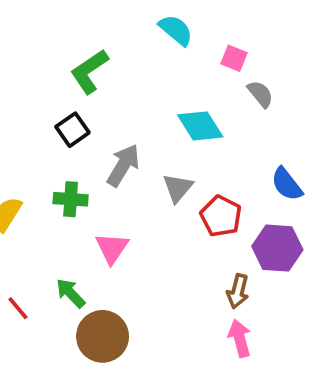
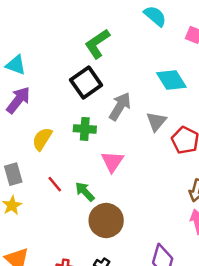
black square: (72, 130) -> (86, 83), size x1.4
red line: (18, 308) -> (55, 184), moved

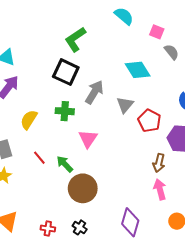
black square: (86, 83) -> (66, 72), turned -30

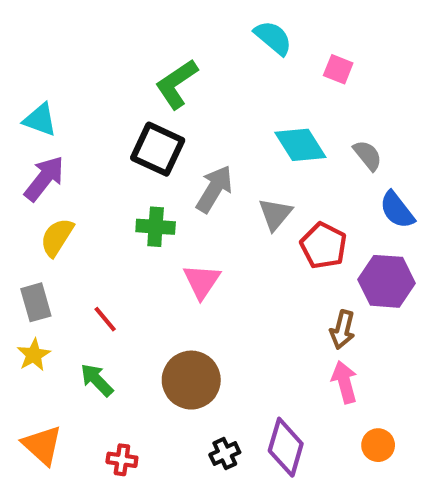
gray semicircle: (172, 52) -> (368, 155), moved
yellow semicircle: (29, 120) -> (57, 237), moved
green arrow: (65, 164) -> (97, 380), moved
black cross: (80, 227) -> (225, 454), moved, turned 32

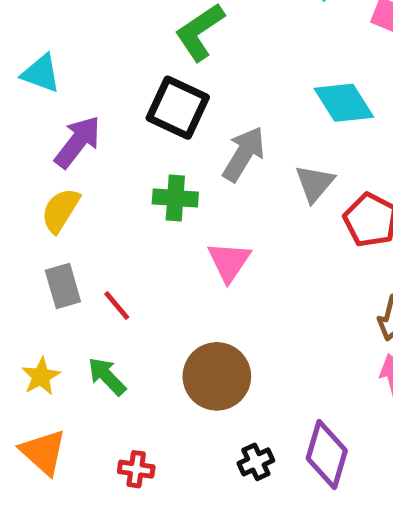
purple arrow: (44, 178) -> (78, 142), moved
gray rectangle: (36, 302) -> (63, 286), moved
yellow star: (34, 355) -> (41, 376), moved

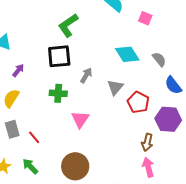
black square: (178, 108) -> (59, 56), turned -30
purple arrow: (78, 142) -> (18, 70), size x0.6
gray arrow: (244, 154) -> (86, 75), size x0.7

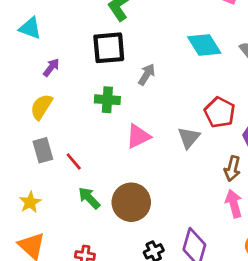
gray triangle: (115, 87) -> (189, 138), moved
pink triangle: (80, 119) -> (138, 136), turned 30
green arrow: (30, 166) -> (89, 198), moved

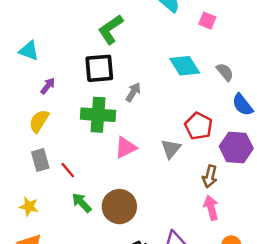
green cross: (107, 100) -> (98, 115), size x1.5
yellow star: (30, 202) -> (29, 207), turned -30

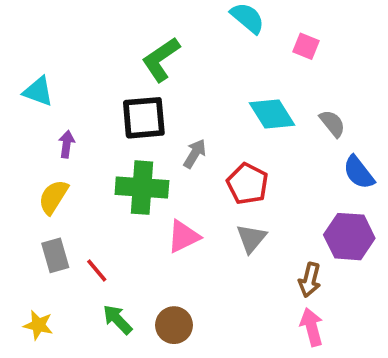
purple arrow: (48, 86) -> (67, 144), turned -30
red pentagon: (199, 126) -> (248, 184), moved
brown circle: (119, 207) -> (174, 325), size x0.7

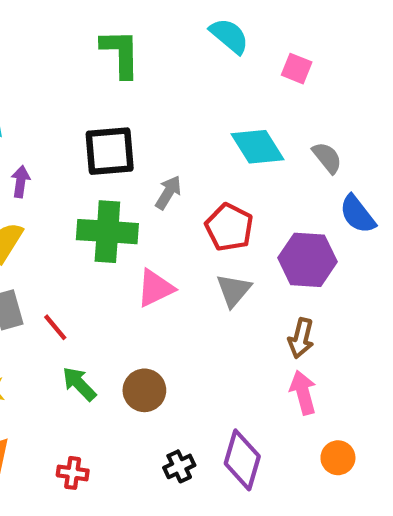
green L-shape: (161, 59) -> (121, 53), moved, turned 123
purple hexagon: (349, 237) -> (308, 260), moved

